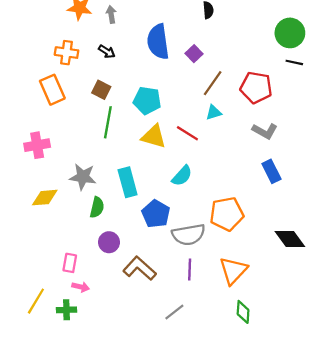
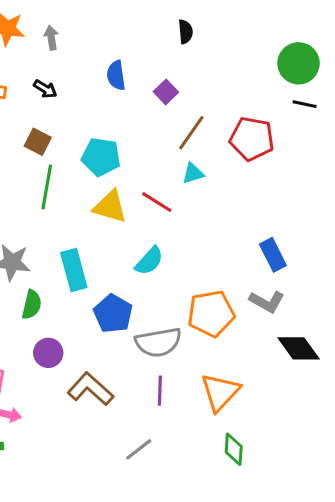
blue semicircle: (158, 42) -> (116, 75), size x0.6
gray L-shape: (265, 131) -> (267, 302), moved

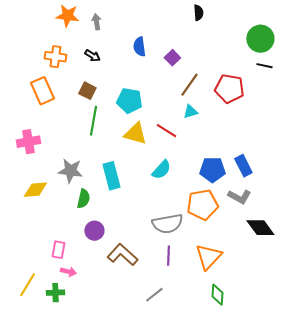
black semicircle: (185, 32) -> (198, 13), moved
blue pentagon: (113, 314) -> (212, 170), moved, turned -30

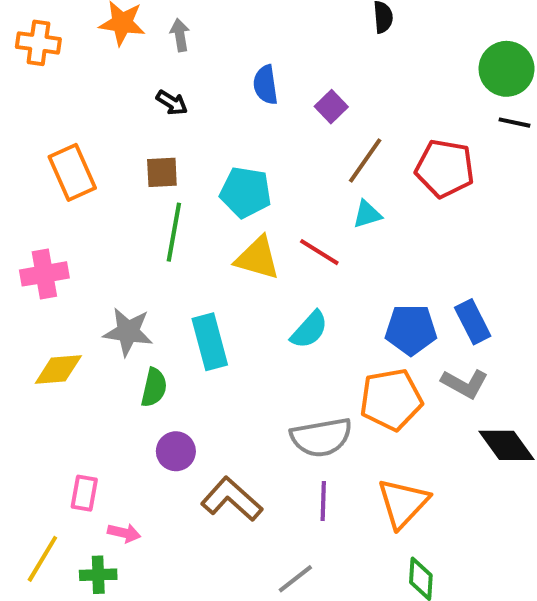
orange cross: (55, 57) -> (38, 43), moved
brown square: (87, 91) -> (162, 172), turned -30
pink rectangle: (58, 250) -> (84, 493), moved

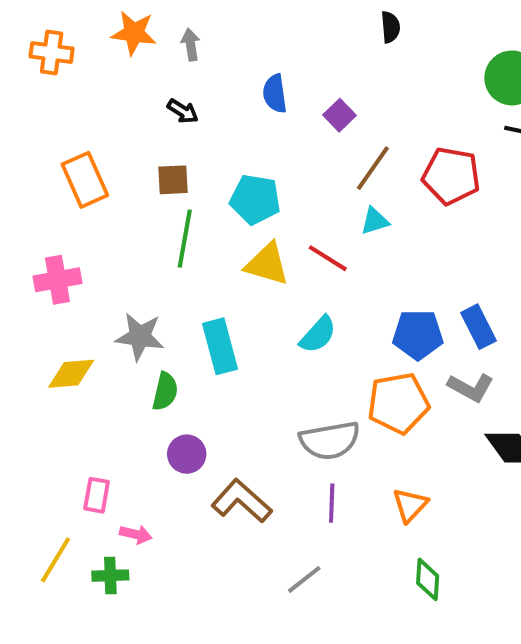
orange triangle: (403, 503) -> (410, 505), size x0.7

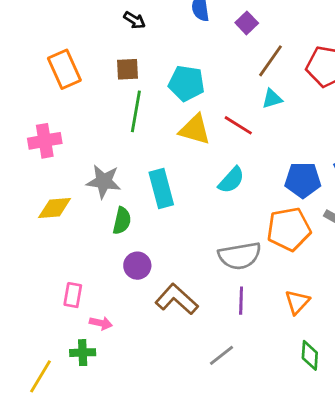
yellow line: (55, 560) -> (41, 376), moved

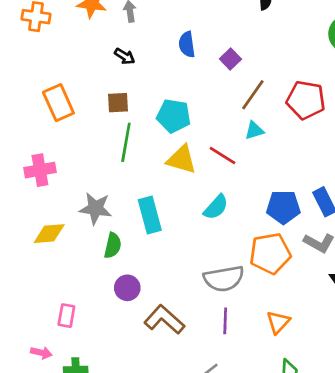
pink arrow: (101, 323) -> (41, 353), moved

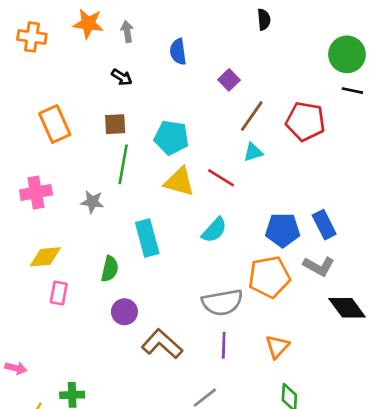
blue semicircle: (187, 44) -> (178, 52), moved
gray star: (96, 208) -> (92, 202), moved, size x0.7
pink rectangle: (66, 316) -> (59, 293), moved
pink arrow: (41, 353) -> (16, 368), moved

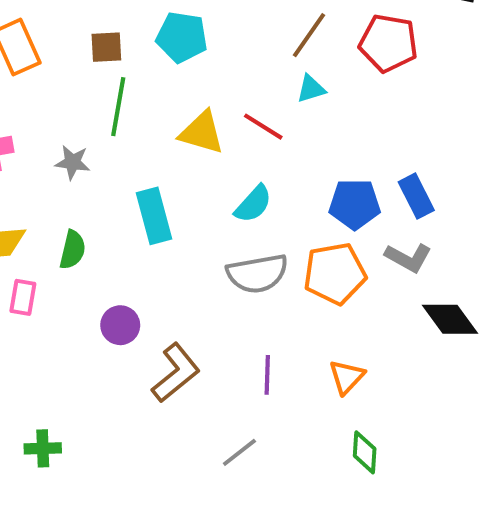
cyan pentagon: (171, 137) -> (182, 37), moved
green semicircle: (110, 269) -> (73, 250), moved
gray semicircle: (222, 302) -> (257, 274), moved
brown L-shape: (162, 344) -> (176, 373), turned 99

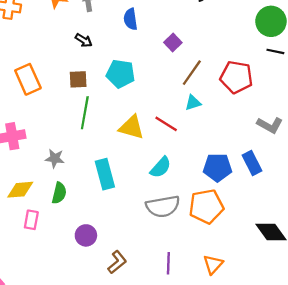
gray star: (73, 162) -> (55, 158), moved
gray L-shape: (408, 258) -> (270, 125), moved
brown L-shape: (176, 373) -> (117, 262), size x0.7

